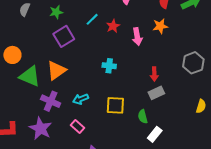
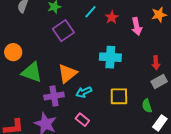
cyan cross: (109, 66) -> (110, 57), size x1.5
orange triangle: (56, 70) -> (67, 73), moved
purple cross: (51, 101) -> (54, 96), turned -30

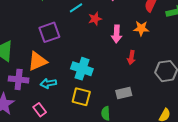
purple square: (63, 31) -> (49, 32), moved
cyan cross: (110, 57) -> (82, 69), moved
red arrow: (156, 63) -> (131, 58), moved

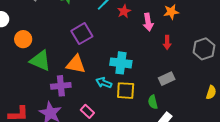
orange triangle: (37, 61) -> (76, 64), turned 45
cyan arrow: (48, 83) -> (104, 83), moved, turned 42

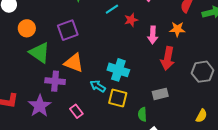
purple square: (82, 34) -> (68, 30), moved
red arrow: (167, 42) -> (168, 58), size x1.6

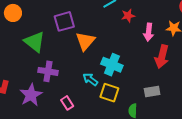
orange circle: (27, 28) -> (13, 13), moved
orange triangle: (74, 63) -> (85, 41), moved, turned 45

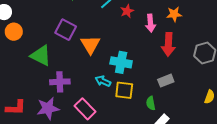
purple square: (64, 21) -> (66, 30), turned -35
purple star: (31, 95) -> (48, 108), turned 30
pink rectangle: (67, 103) -> (85, 109), size x1.5

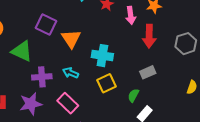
cyan arrow: (103, 81) -> (71, 73), moved
yellow square: (124, 90) -> (106, 83), turned -30
green semicircle: (151, 103) -> (133, 95), turned 40

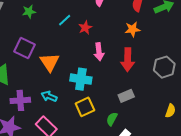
pink arrow: (131, 15) -> (99, 52), moved

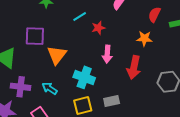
purple square: (25, 48) -> (35, 36), turned -35
gray rectangle: (126, 96) -> (112, 101), moved

